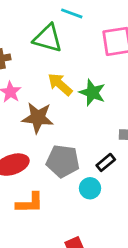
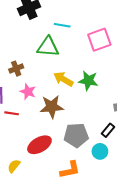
orange L-shape: (30, 203) -> (70, 170), moved

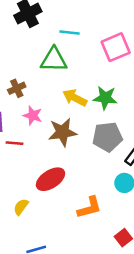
gray pentagon: (76, 135) -> (107, 137), moved

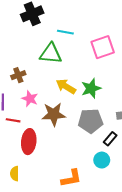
green star: (105, 98) -> (91, 88), turned -30
red ellipse: (50, 179) -> (29, 142), moved, turned -55
yellow semicircle: (21, 207) -> (15, 174), turned -40

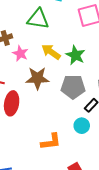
green star: (91, 88) -> (75, 55), turned -30
pink star: (30, 99) -> (20, 53), moved

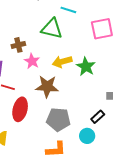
yellow arrow: (51, 52) -> (62, 62), turned -54
gray pentagon: (73, 87) -> (58, 119), moved

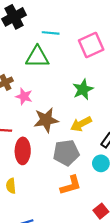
yellow arrow: (62, 62) -> (81, 124), moved
green star: (86, 67) -> (83, 89), turned 30

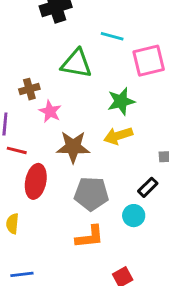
cyan line: (51, 33) -> (112, 36), moved
green star: (83, 89) -> (121, 101), moved
yellow arrow: (81, 124) -> (118, 136), moved

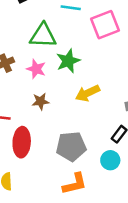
green star: (121, 101) -> (68, 61), moved
pink star: (50, 111) -> (36, 69), moved
brown star: (73, 147) -> (40, 101), moved, size x0.6

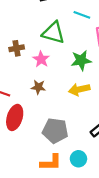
green star: (68, 61) -> (81, 60), moved
cyan circle: (110, 160) -> (78, 159), moved

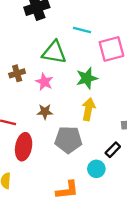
yellow arrow: (79, 89) -> (88, 109), turned 120
gray pentagon: (55, 131) -> (68, 140), moved
cyan circle: (78, 159) -> (96, 169), moved

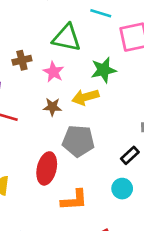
yellow arrow: (88, 109) -> (85, 97), moved, turned -120
red ellipse: (24, 147) -> (47, 168), moved
cyan circle: (96, 169) -> (122, 189), moved

